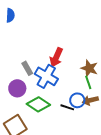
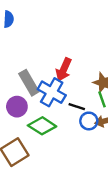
gray rectangle: (27, 68) -> (29, 83), size x1.5
black line: (67, 107) -> (77, 107), moved

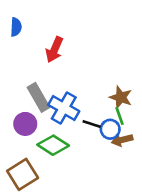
red arrow: (64, 69) -> (54, 50), moved
blue circle: (89, 121) -> (110, 129), moved

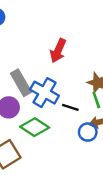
red arrow: (54, 50) -> (58, 51), moved
blue circle: (110, 129) -> (88, 132), moved

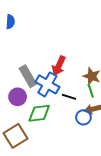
red arrow: (58, 51) -> (59, 66), moved
green diamond: (35, 127) -> (39, 113), turned -40

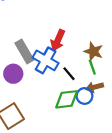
black line: (69, 97) -> (69, 74), turned 32
green diamond: (39, 113) -> (67, 99), moved

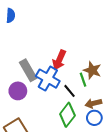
green line: (92, 67) -> (83, 80), moved
blue circle: (85, 96) -> (94, 118), moved
green diamond: (67, 99) -> (67, 115), turned -45

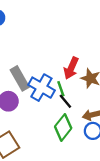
red arrow: (59, 60) -> (71, 68), moved
green line: (83, 80) -> (61, 89), moved

